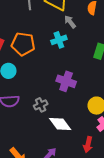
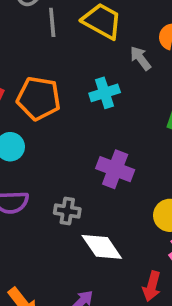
gray arrow: (70, 22) -> (140, 58), moved
gray cross: (41, 105) -> (67, 211), turned 32

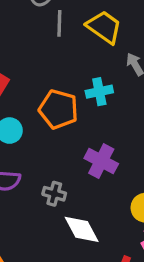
orange pentagon: (39, 98) -> (58, 109), moved

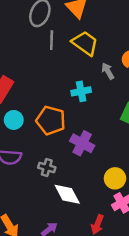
orange pentagon: (58, 109) -> (51, 120), moved

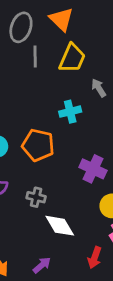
yellow trapezoid: (85, 43) -> (72, 58), turned 80
purple cross: (82, 143) -> (93, 169), moved

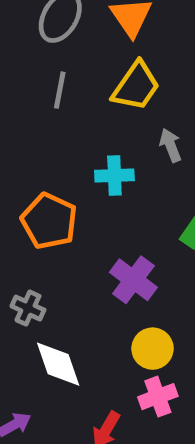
gray line: (35, 56) -> (60, 90), moved

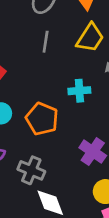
gray cross: (28, 308) -> (31, 170), size x1.4

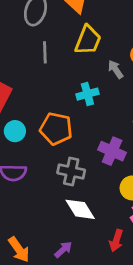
gray cross: (31, 170) -> (71, 172), moved

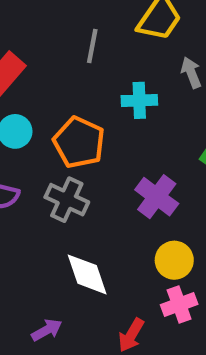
gray line: (45, 52) -> (92, 46), moved
gray cross: (71, 172) -> (67, 200), moved

